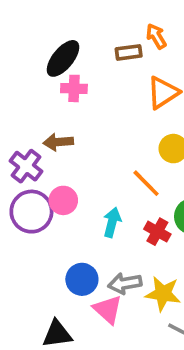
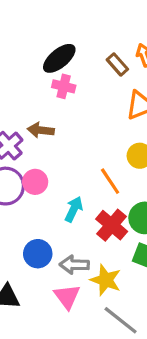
brown rectangle: (129, 52) -> (117, 64), turned 45
red cross: (157, 232) -> (112, 225), size x1.4
pink triangle: (108, 309) -> (67, 297), moved

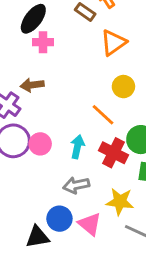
pink circle: (35, 182) -> (40, 144), moved
blue circle: (38, 254) -> (59, 219), moved
gray arrow: (74, 265) -> (76, 185), moved

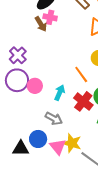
brown arrow: (32, 85) -> (41, 24), moved, turned -126
gray arrow: (76, 185) -> (54, 119), turned -150
yellow star: (120, 202) -> (72, 143), moved

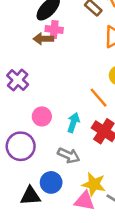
brown arrow: (41, 24) -> (43, 39), turned 126
purple circle: (17, 80) -> (21, 146), moved
pink triangle: (58, 147) -> (84, 201), moved, turned -36

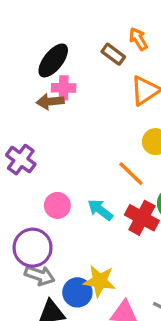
cyan arrow: (73, 123) -> (100, 210), turned -66
gray arrow: (69, 155) -> (40, 275), moved
yellow star: (94, 184) -> (100, 281), moved

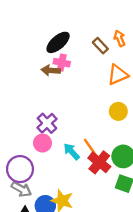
purple cross: (21, 160) -> (47, 123), moved
orange line: (131, 174) -> (91, 148), moved

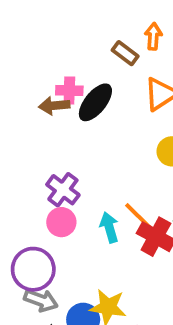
orange arrow: (120, 38) -> (153, 36), turned 35
black ellipse: (58, 42) -> (95, 102), moved
cyan arrow: (72, 152) -> (109, 227), turned 36

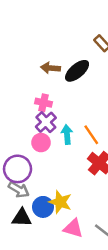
pink cross: (69, 91) -> (44, 103), moved
orange line: (138, 216) -> (91, 135), moved
cyan arrow: (109, 227) -> (67, 134), moved

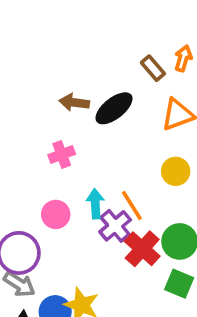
pink cross: (44, 103) -> (62, 154), turned -35
purple cross: (46, 122) -> (115, 226), moved

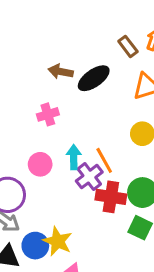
red cross: (142, 249) -> (111, 197), turned -36

